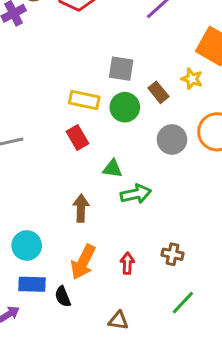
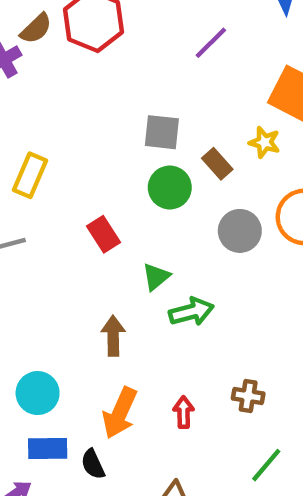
yellow rectangle: (84, 100) -> (30, 175), moved, turned -76
green triangle: (112, 169) -> (156, 277), turned -45

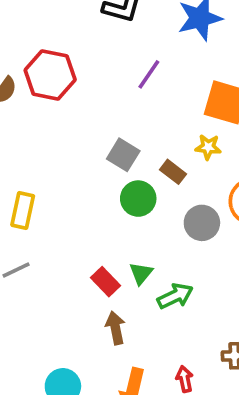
gray square: (162, 132) -> (123, 155), turned 36
red rectangle: (104, 234) -> (106, 282), moved

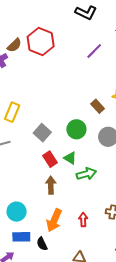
gray square: (123, 155) -> (42, 133), moved
green circle: (138, 199) -> (76, 129), moved
green triangle: (141, 273) -> (70, 158), turned -48

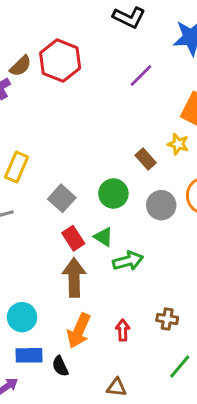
brown arrow: (51, 185) -> (74, 278), size x1.4

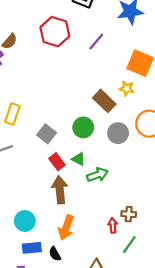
red hexagon: (60, 61) -> (55, 32), moved
brown rectangle: (146, 159) -> (104, 101), size x1.5
red arrow: (123, 330) -> (113, 225), moved
green line: (180, 367) -> (129, 244), moved

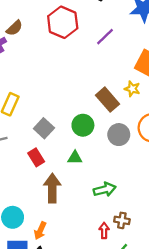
green triangle: (79, 159) -> (75, 158), turned -32
red rectangle: (57, 162) -> (36, 157), moved
green arrow: (97, 175) -> (105, 190), moved
orange arrow: (66, 228) -> (40, 231), moved, size x0.7

